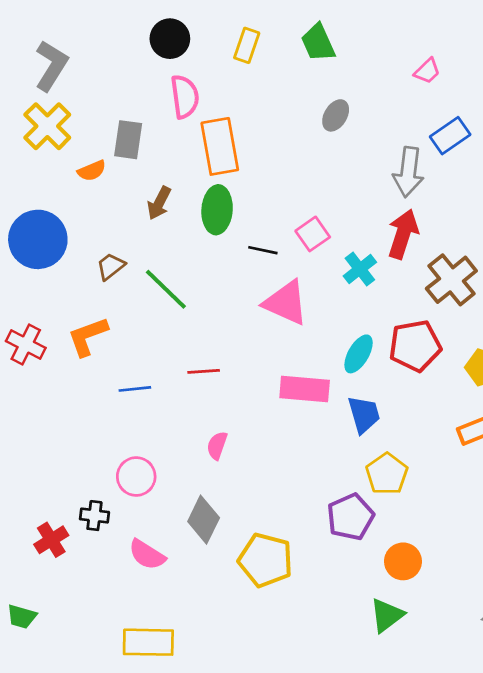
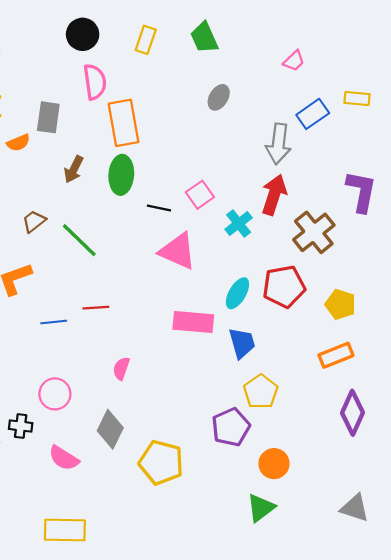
red line: (204, 371) -> (96, 308), moved

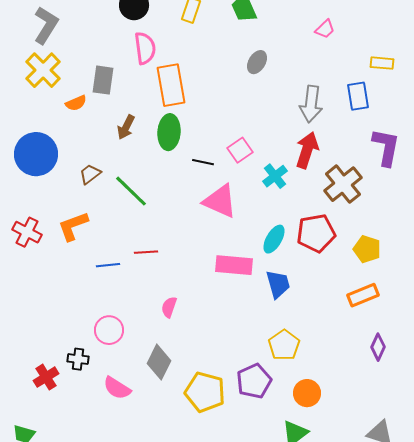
blue rectangle: (313, 114) -> (358, 96), moved, turned -64
yellow pentagon: (261, 392) -> (284, 345), moved
purple diamond: (353, 413) -> (378, 347), size x0.7
purple pentagon: (231, 427) -> (254, 381), moved

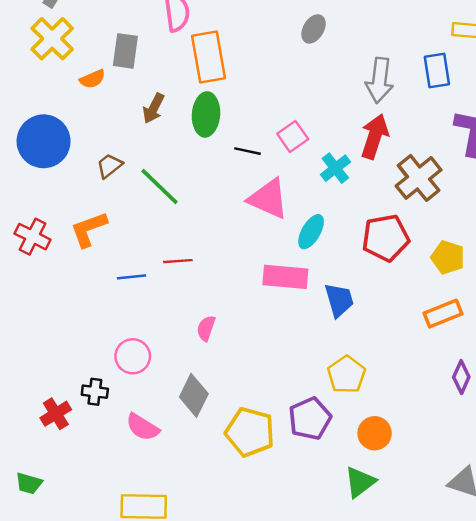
cyan ellipse: (274, 239) -> (311, 232), moved

